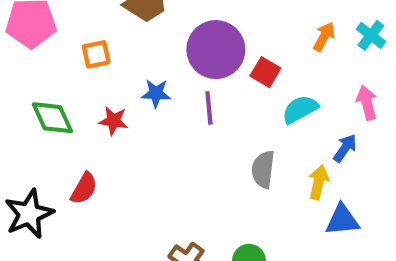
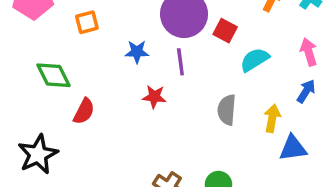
red star: (114, 121) -> (154, 97), moved
blue arrow: (345, 148) -> (306, 91), moved
red semicircle: (84, 188) -> (84, 111), moved

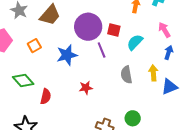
blue star: (137, 52) -> (67, 55), size x1.5
purple line: (180, 62) -> (102, 50), moved
red star: (154, 97) -> (86, 88), moved

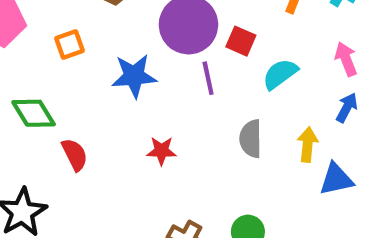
red semicircle: (46, 96) -> (75, 155), turned -49

